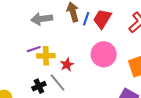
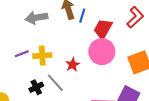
red trapezoid: (102, 19) -> (103, 29), moved
purple line: (34, 49) -> (22, 54), moved
red star: (67, 65) -> (73, 65), moved

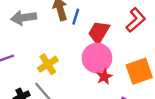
yellow cross: (42, 56) -> (48, 64), moved, turned -30
red star: (73, 65) -> (104, 77), moved

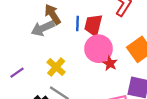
blue line: (76, 17) -> (78, 23), moved
gray arrow: (24, 18) -> (43, 28), moved

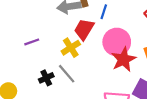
red trapezoid: (93, 25) -> (84, 29), moved
red star: (110, 63) -> (124, 59), size x1.6

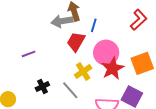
yellow cross: (71, 48) -> (83, 71), moved
gray line: (67, 74) -> (70, 90), moved

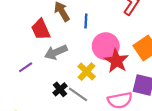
gray arrow: (62, 21) -> (56, 52), moved
red trapezoid: (76, 42) -> (41, 30), moved, turned -40
black cross: (42, 87) -> (60, 89), moved

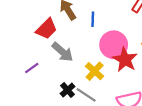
red trapezoid: (41, 30) -> (47, 29), turned -110
gray arrow: (56, 52) -> (62, 52), turned -115

